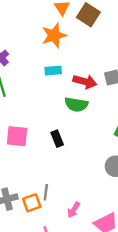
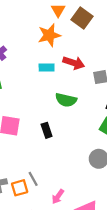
red arrow: (85, 82) -> (74, 63), moved
gray line: (46, 192) -> (33, 179), turned -40

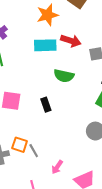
cyan rectangle: (47, 67) -> (45, 45), size x1.5
orange square: (20, 188) -> (20, 145), moved, turned 35

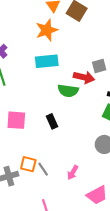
red arrow: (71, 41) -> (84, 77), moved
pink arrow: (57, 167) -> (73, 173), moved

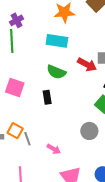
green semicircle: (68, 91) -> (56, 72), moved
pink arrow: (73, 173) -> (54, 149), turned -104

